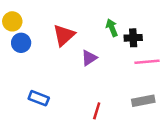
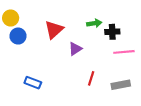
green arrow: (112, 28) -> (94, 23), turned 104
red line: (97, 111) -> (91, 78), moved

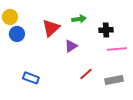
green arrow: (94, 23) -> (79, 19), moved
red line: (91, 78) -> (86, 74), turned 32

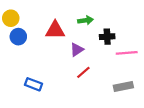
red triangle: (51, 28) -> (55, 30), turned 42
black cross: (106, 30) -> (107, 37), moved
red line: (86, 74) -> (83, 72), moved

